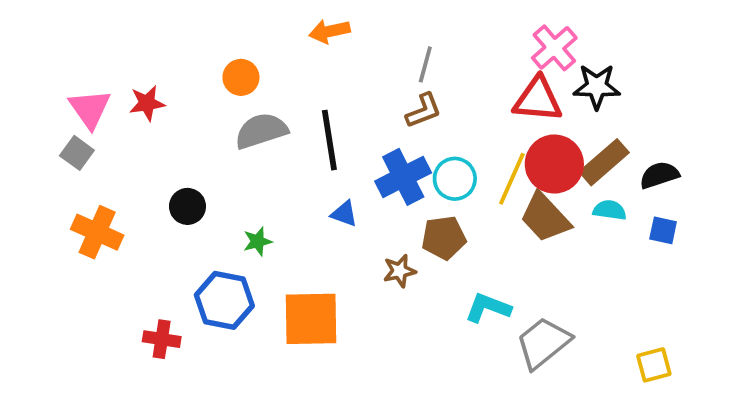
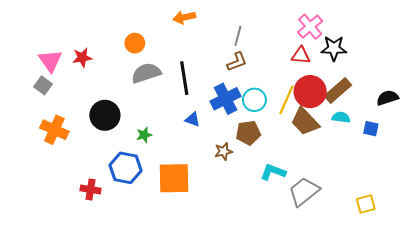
red triangle: (538, 99) -> (301, 55), size x0.7
black semicircle: (659, 175) -> (387, 98), moved
black circle: (187, 206) -> (105, 115), size x1.5

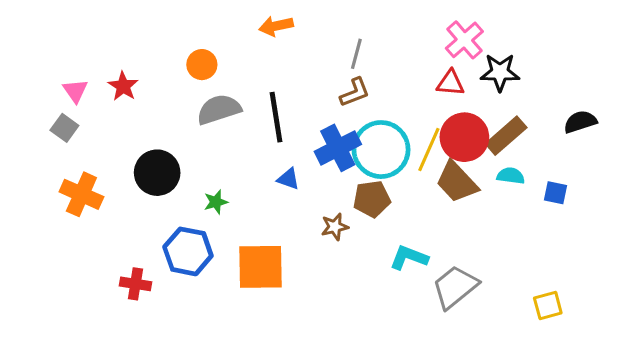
red star: (82, 58) -> (123, 86), turned -30
pink triangle: (50, 61) -> (75, 91), size x0.7
black semicircle: (387, 98) -> (580, 122), moved
cyan circle: (254, 100) -> (381, 150), size x1.6

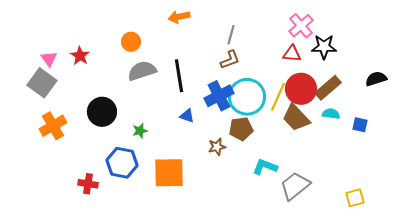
gray square: (64, 128) -> (42, 83), size x1.6
orange cross: (81, 194) -> (53, 126), turned 36

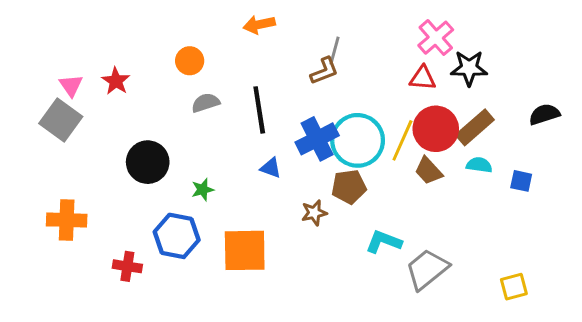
brown L-shape: (230, 60) -> (324, 71), moved
gray semicircle: (142, 71) -> (206, 103), size x0.7
brown trapezoid: (296, 118) -> (429, 171), size x0.7
orange cross: (53, 126) -> (67, 220), moved, turned 32

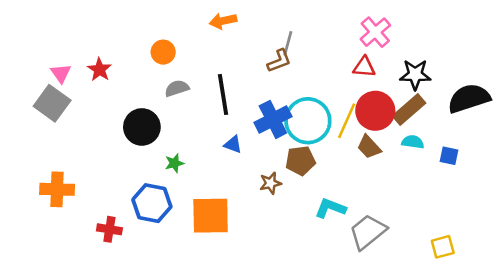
black star: (469, 68) -> (415, 75), moved
black semicircle: (544, 114) -> (469, 98), size x1.6
black circle: (148, 162) -> (142, 127), moved

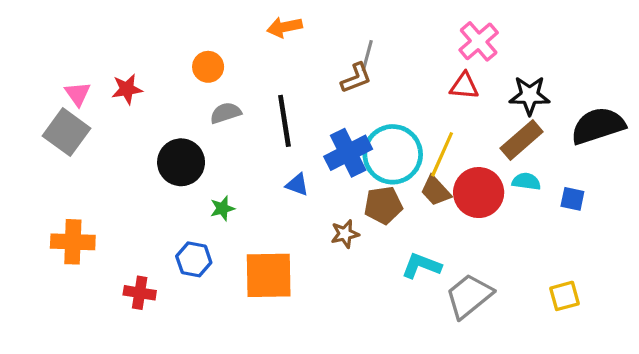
red star: (99, 70) -> (127, 89), turned 30
red circle: (375, 111) -> (479, 193), moved
brown trapezoid: (369, 147) -> (436, 191), moved
blue hexagon: (152, 203) -> (194, 259), size x0.7
yellow square: (443, 247) -> (565, 296), moved

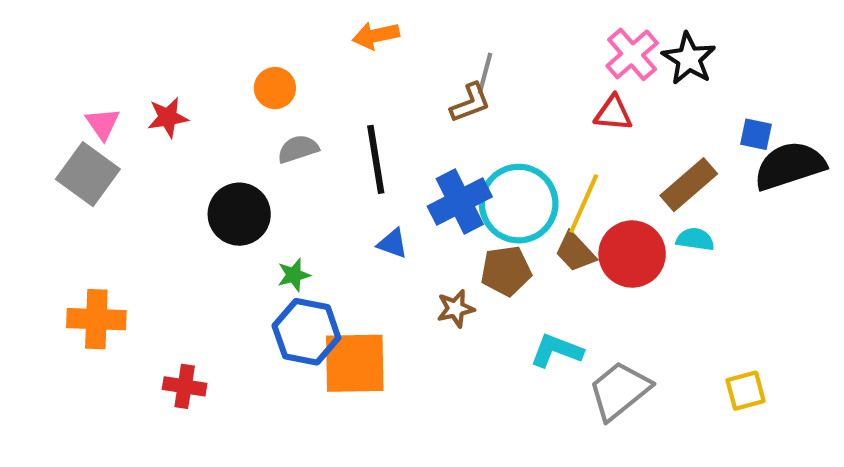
black star: (530, 95) -> (689, 59), moved, turned 30
blue square: (572, 199) -> (756, 134), moved
blue hexagon: (194, 259) -> (306, 332), moved, size x1.4

